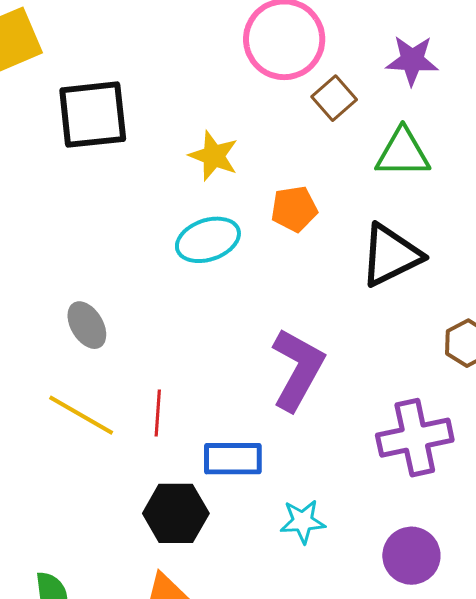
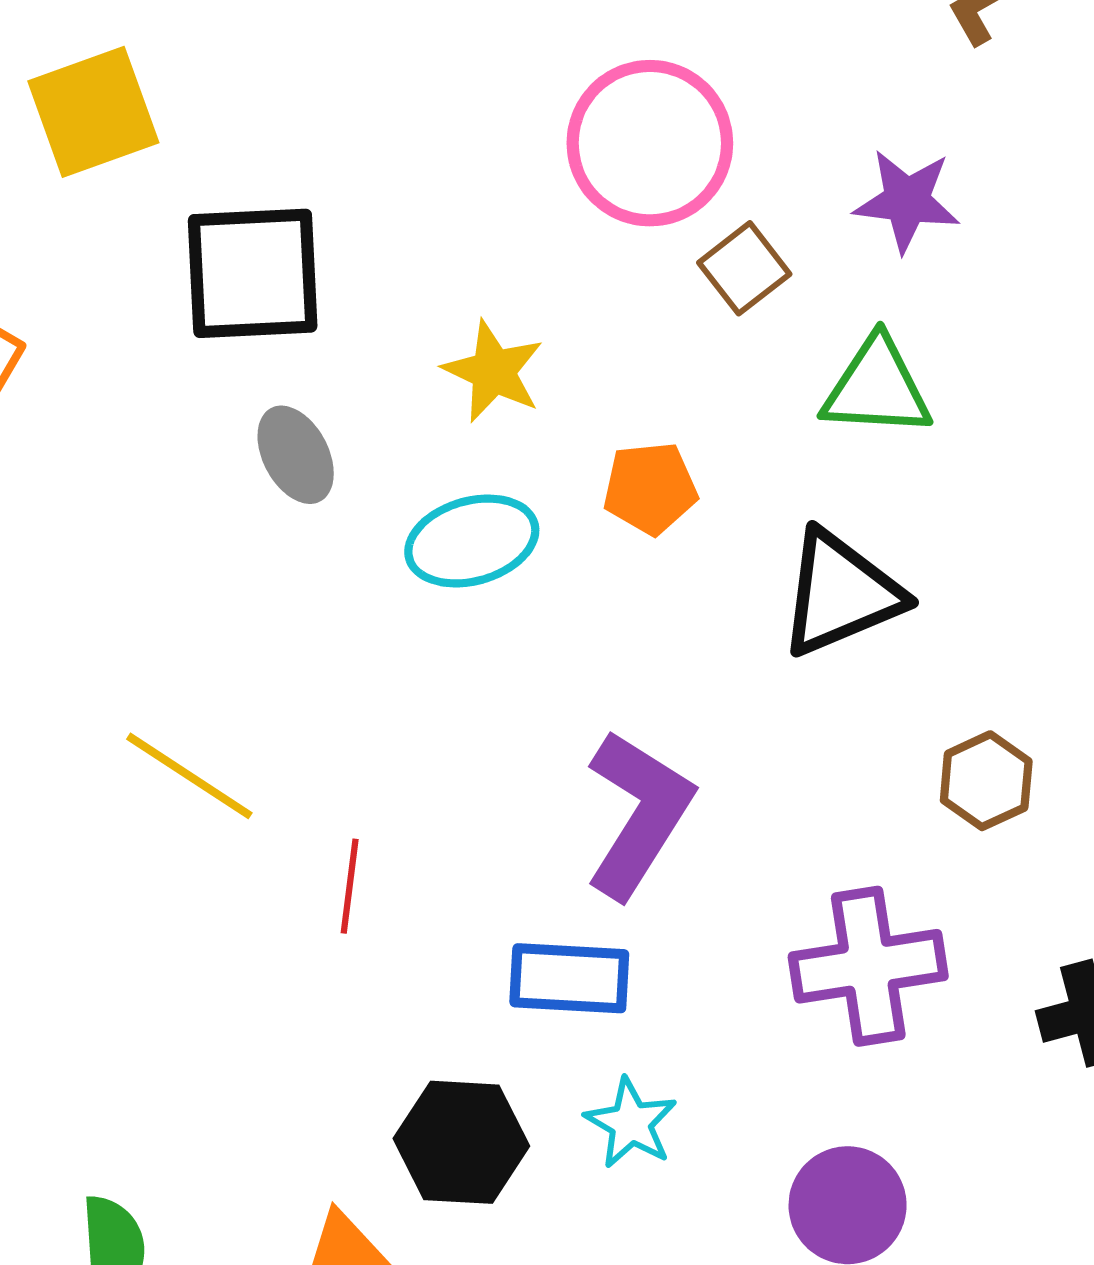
gray ellipse: (87, 325) -> (296, 455), moved
yellow line: (81, 415) -> (189, 776), moved
blue rectangle: (233, 459) -> (569, 978), moved
black hexagon: (176, 513) -> (461, 1142), moved
cyan star: (303, 521) -> (631, 1123), turned 30

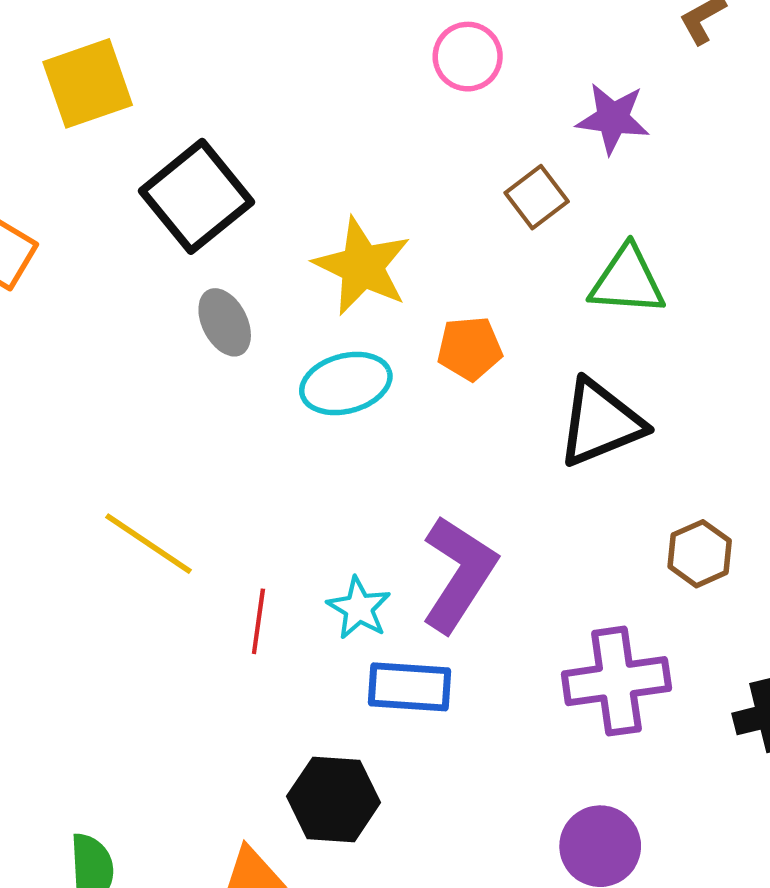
pink circle: (650, 143) -> (468, 57), moved, size x0.6
purple star: (907, 201) -> (613, 118), moved
black square: (253, 273) -> (196, 196), turned -37
yellow star: (493, 371) -> (362, 266), size x1.4
cyan star: (631, 1123) -> (359, 608), moved

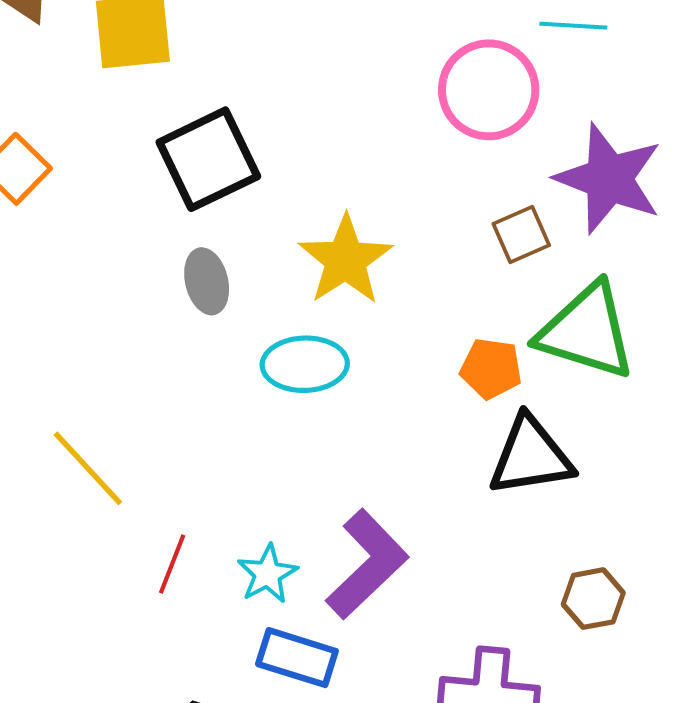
pink circle: (468, 57) -> (489, 90), size x1.5
purple star: (613, 118) -> (609, 179), size x1.6
green triangle: (627, 281) -> (587, 331), size x1.4
orange pentagon: (470, 348) -> (491, 369), moved

